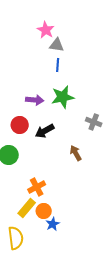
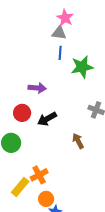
pink star: (46, 30) -> (65, 18), moved
green star: (63, 97) -> (82, 67), moved
yellow rectangle: (27, 208) -> (20, 187), moved

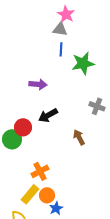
red circle: (22, 113) -> (23, 127), moved
yellow rectangle: (20, 187) -> (30, 194), moved

